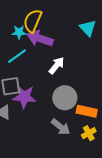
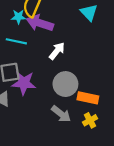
cyan line: (17, 56) -> (16, 41), turned 48

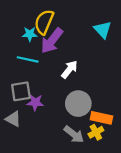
purple arrow: (40, 23) -> (52, 41), turned -70
purple star: (24, 83) -> (35, 102), size x0.7
yellow cross: (90, 120) -> (96, 132), moved

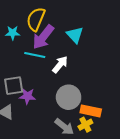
cyan triangle: (103, 30) -> (75, 35), moved
cyan star: (30, 34) -> (13, 33), moved
cyan line: (28, 59) -> (35, 55), moved

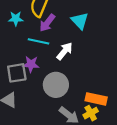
purple arrow: (43, 37) -> (47, 23), size x0.7
purple star: (27, 96) -> (31, 64), moved
gray circle: (69, 97) -> (56, 85), moved

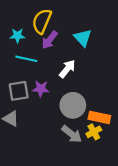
cyan line: (39, 41) -> (26, 59), moved
purple star: (31, 64) -> (41, 89), moved
gray circle: (56, 85) -> (73, 105), moved

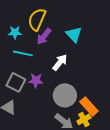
gray square: (19, 91) -> (16, 82), turned 36
orange rectangle: (99, 117) -> (89, 106), turned 36

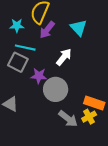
gray square: (16, 82) -> (18, 62), moved
gray circle: (65, 95) -> (56, 89), moved
orange rectangle: (89, 106) -> (94, 103), turned -30

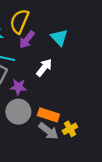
gray circle: (56, 89) -> (18, 112), moved
orange rectangle: (94, 103) -> (48, 115), moved

